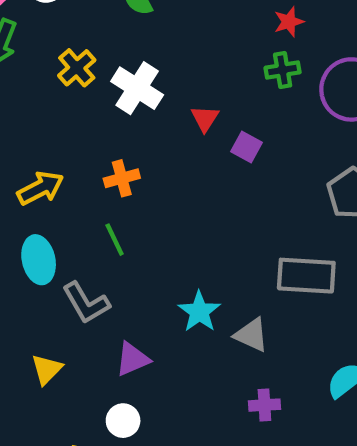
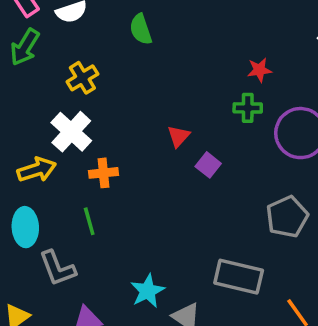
white cross: (137, 88) -> (71, 132), moved

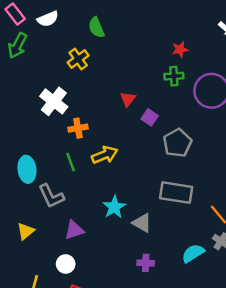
yellow cross: (82, 78) -> (78, 59), moved
yellow arrow: (37, 170) -> (105, 155), moved
gray pentagon: (287, 217) -> (177, 143), moved

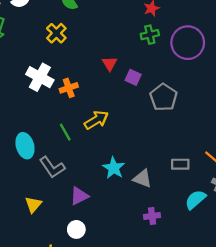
orange cross: (78, 128) -> (69, 88), moved
gray rectangle: (176, 193) -> (180, 164), moved, size x0.6

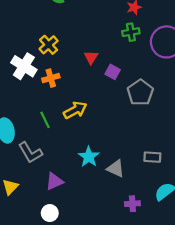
yellow cross: (56, 33) -> (49, 45), moved
purple cross: (152, 216) -> (132, 204), moved

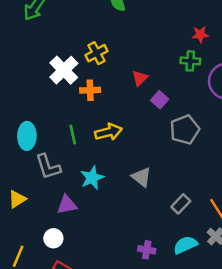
cyan star: (89, 157) -> (92, 178), moved
gray rectangle: (152, 157) -> (181, 204), turned -63
gray triangle: (116, 169) -> (142, 177), moved

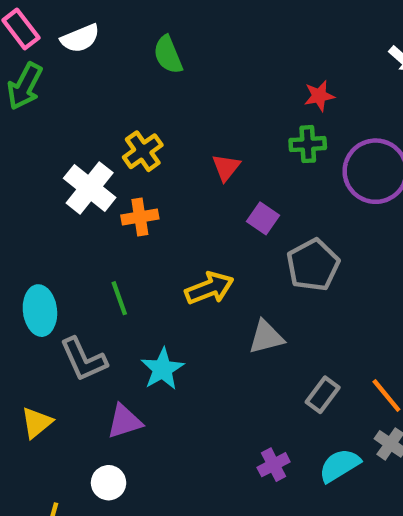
red triangle: (140, 78) -> (226, 167), moved
yellow arrow: (108, 132) -> (209, 288), moved
gray triangle: (142, 177) -> (266, 337), moved, turned -45
purple cross: (147, 250) -> (274, 465), moved, turned -30

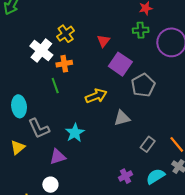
purple square: (263, 218) -> (120, 64), size x1.6
green line: (119, 298) -> (55, 86), moved
yellow triangle: (37, 423) -> (18, 147), moved

